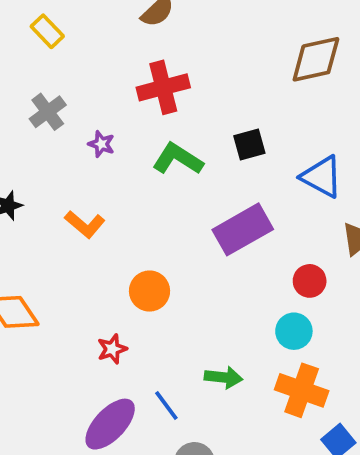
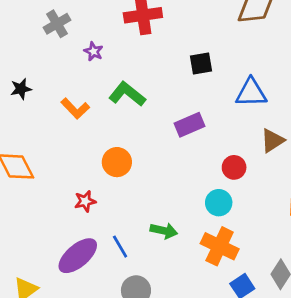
green L-shape: (178, 159) -> (127, 94), moved
blue triangle: (322, 177) -> (251, 93), turned -36
purple rectangle: (243, 229) -> (189, 125), size x0.7

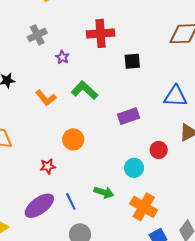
black square: (201, 63) -> (132, 61), moved
cyan circle: (219, 203) -> (134, 168), moved

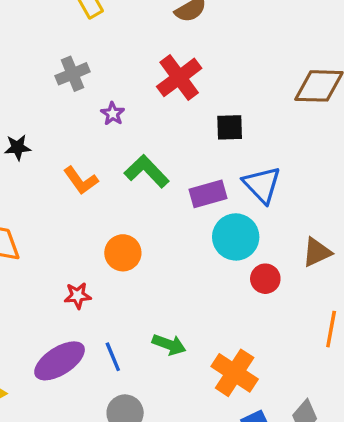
red cross: (101, 33) -> (179, 77), turned -36
blue triangle: (175, 96) -> (262, 185), moved, turned 40
purple rectangle: (128, 116) -> (208, 194), moved
cyan circle: (134, 168) -> (236, 237), moved, size x1.4

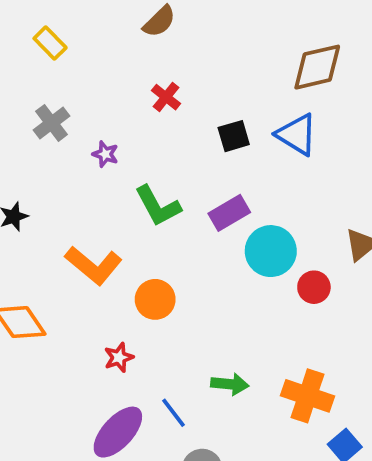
red cross: (179, 77) -> (166, 97), size x0.6
green L-shape: (147, 171) -> (158, 206), turned -150
orange L-shape: (81, 180) -> (94, 265), moved, size x1.4
blue triangle: (262, 185) -> (297, 135), moved

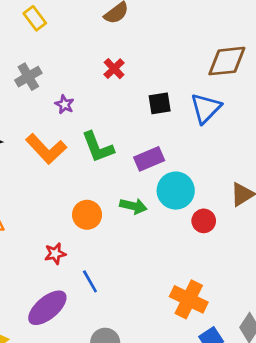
blue triangle: (297, 135) -> (206, 108), turned 36
orange L-shape: (94, 265) -> (46, 149), moved
green arrow: (230, 384) -> (133, 206), moved
blue line: (173, 413) -> (90, 281), moved

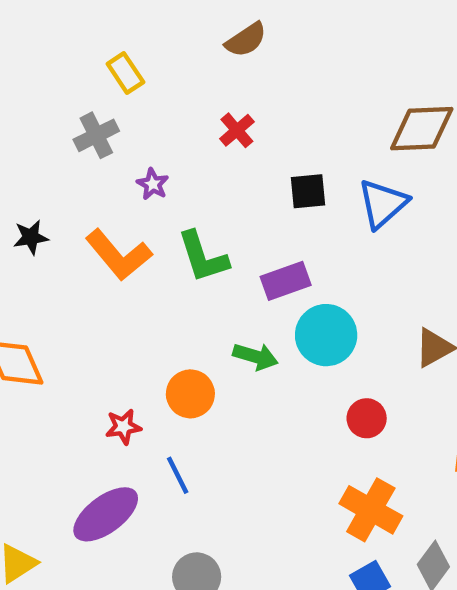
yellow rectangle: (35, 18) -> (125, 73), moved
orange circle: (87, 215) -> (190, 394), moved
red circle: (204, 221) -> (367, 418), moved
orange cross: (189, 299) -> (371, 510), moved

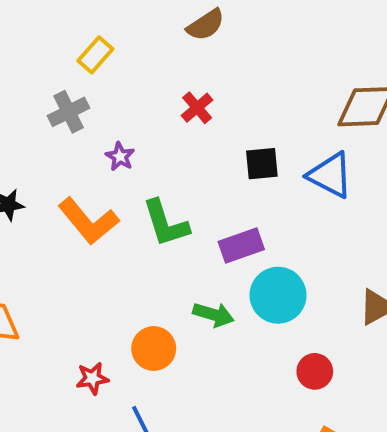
yellow rectangle: (125, 73) -> (95, 55), turned 75
blue triangle: (383, 204) -> (330, 175), turned -51

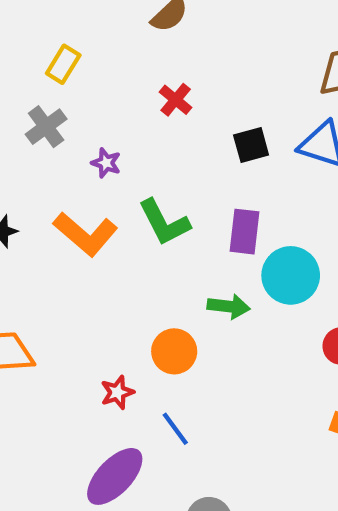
purple rectangle: (241, 245) -> (245, 232), turned -54

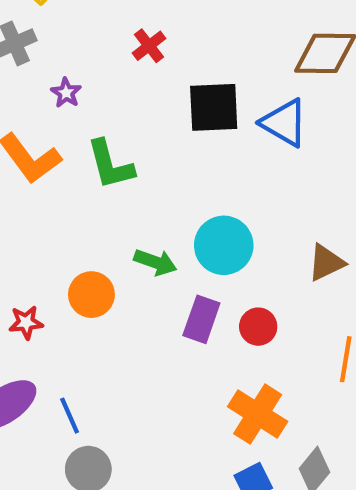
black square: (251, 145) -> (214, 107), size x1.5
purple rectangle: (245, 232) -> (201, 319), moved
blue line: (175, 429) -> (70, 416), moved

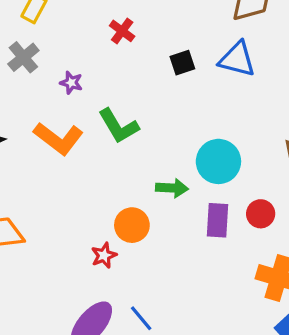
black square: (214, 107) -> (182, 63), size x0.6
red star: (26, 322) -> (104, 255), moved

